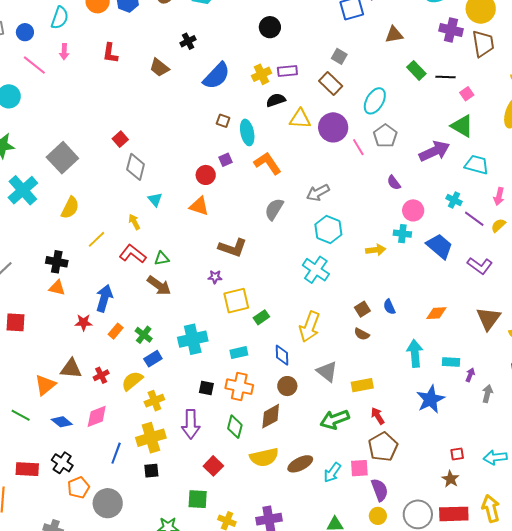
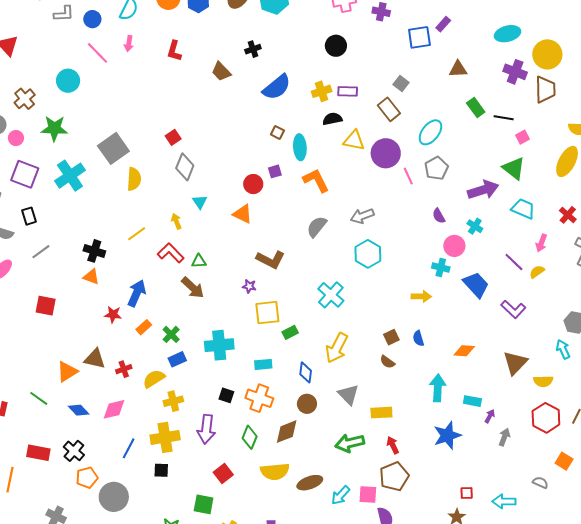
cyan cross: (454, 200) -> (475, 226), moved
yellow semicircle: (70, 208) -> (134, 179), moved, turned -30
yellow arrow: (376, 250) -> (421, 296), moved
cyan cross: (316, 270) -> (331, 295), moved

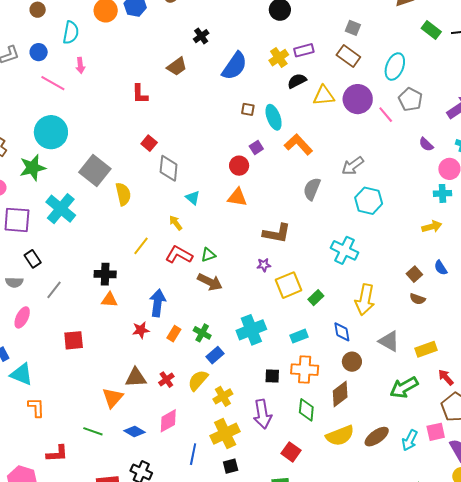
red L-shape: (174, 51) -> (140, 94), moved
brown trapezoid: (221, 72) -> (177, 66), turned -65
cyan circle: (68, 81) -> (51, 132), moved, size x1.4

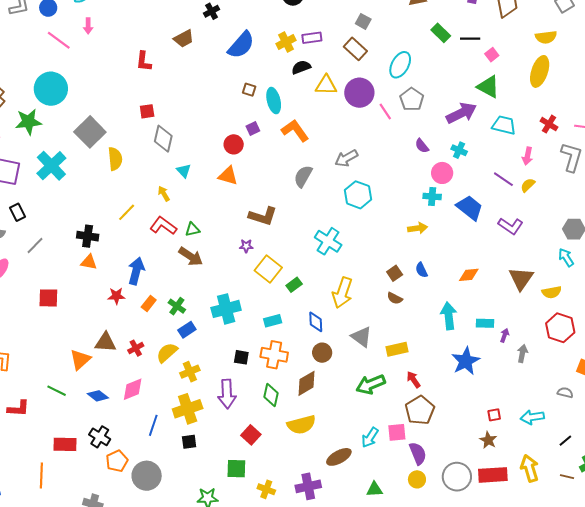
red square: (149, 143) -> (147, 111), turned 35
yellow square: (288, 285) -> (268, 269), turned -36
brown ellipse: (377, 437) -> (339, 457), moved

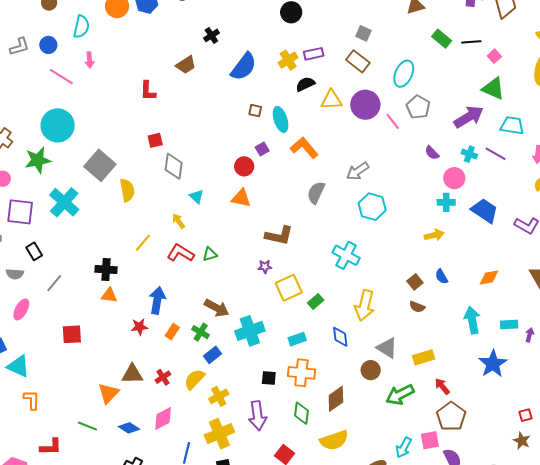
purple line: (503, 179) -> (496, 154), moved
brown arrow: (191, 256) -> (217, 308), moved
yellow square: (268, 269) -> (289, 288), turned 32
brown circle: (322, 353) -> (371, 370), moved

